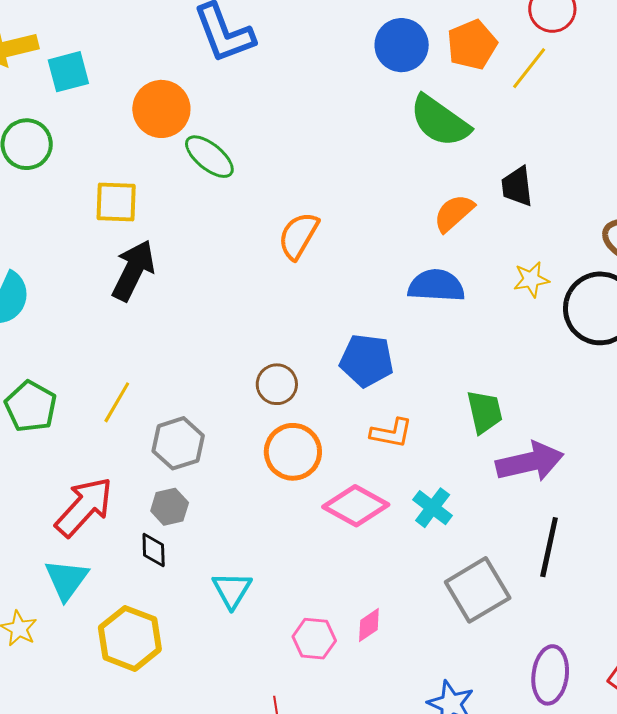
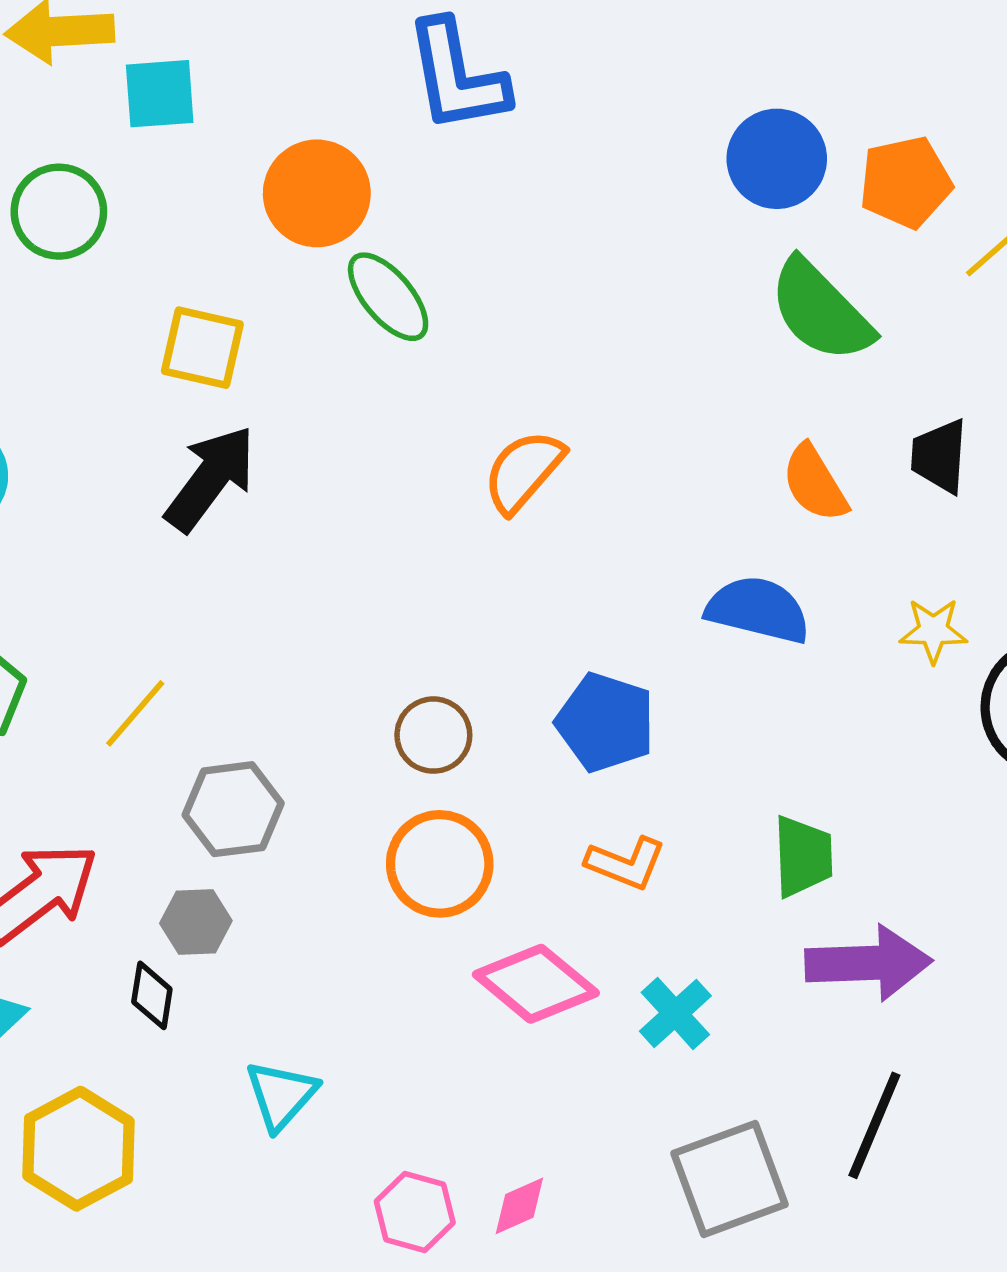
orange semicircle: (454, 213) -> (815, 483), turned -90

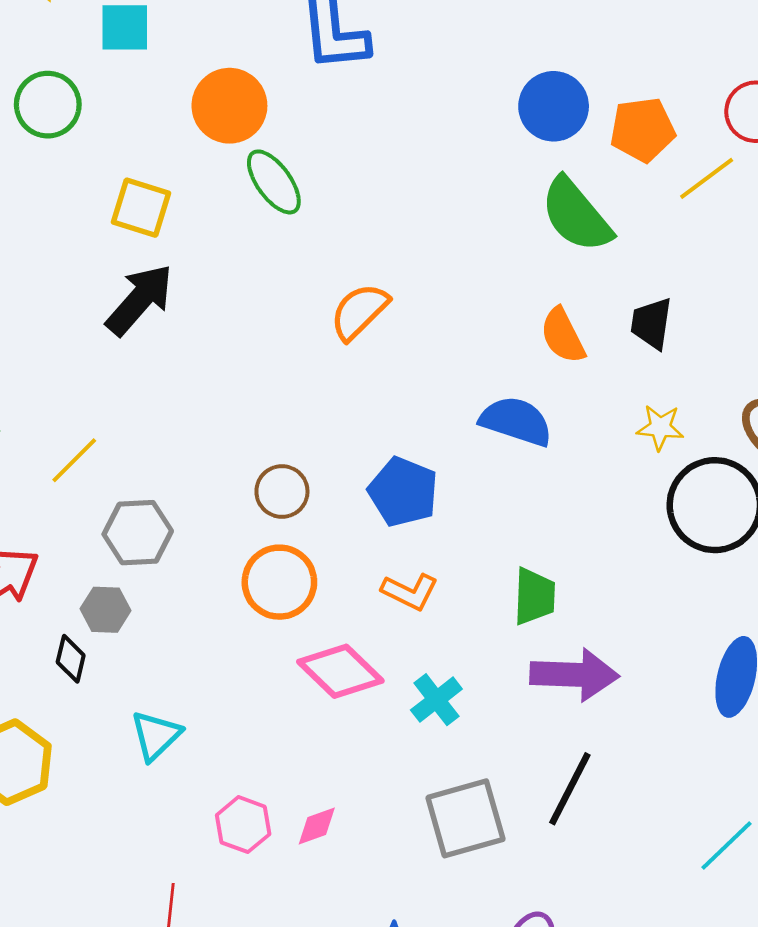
yellow star: (933, 631) -> (660, 427), moved

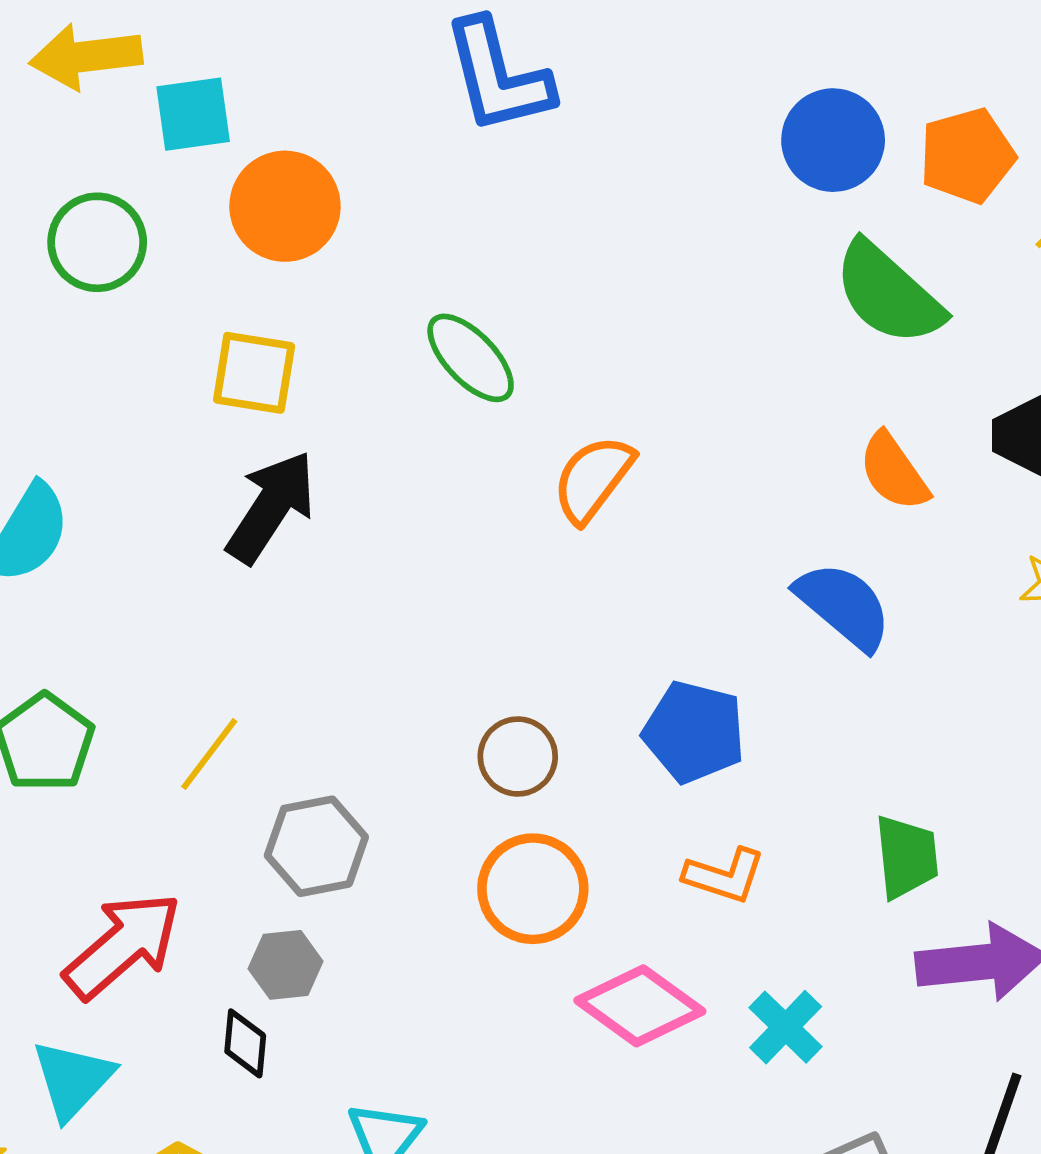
orange circle: (229, 106) -> (285, 206), moved
green ellipse: (274, 182) -> (471, 358), moved
blue semicircle: (516, 421) -> (844, 606), turned 30

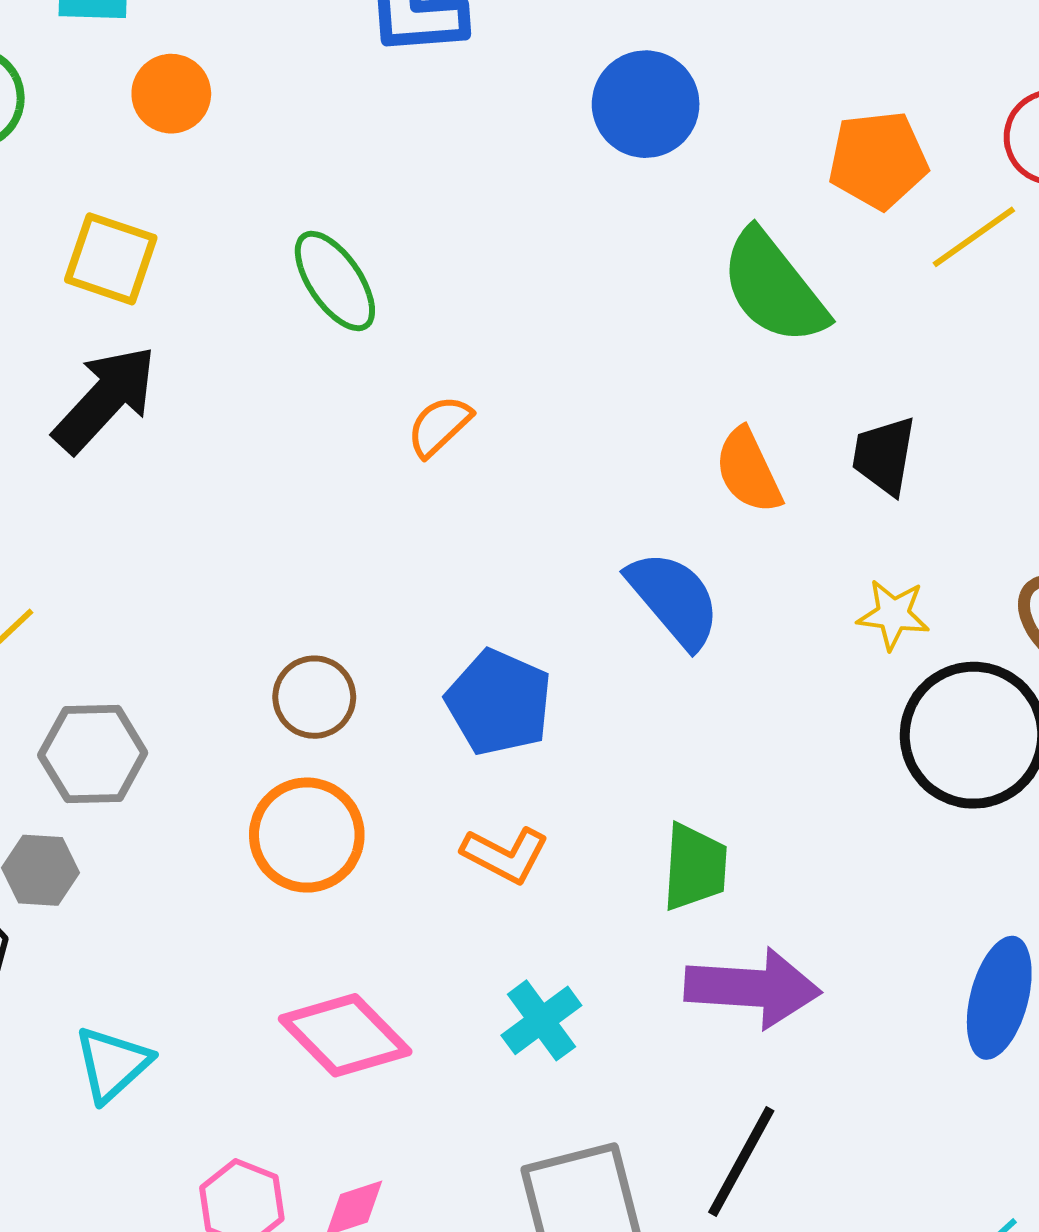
blue circle: (833, 140) -> (646, 104), moved
orange circle: (285, 206) -> (171, 94), size x0.7
orange semicircle: (593, 479) -> (439, 426), size x0.7
pink diamond: (640, 1006) -> (345, 1035), moved

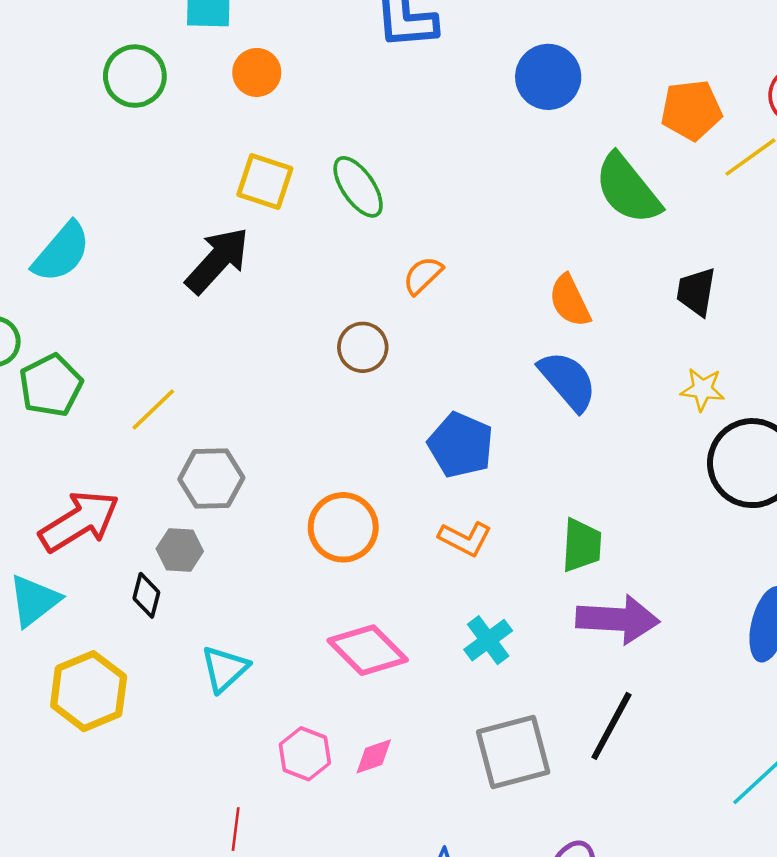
yellow square: (111, 259) -> (265, 182), moved
orange semicircle: (748, 471) -> (570, 301), moved
brown circle: (314, 697) -> (363, 347), moved

